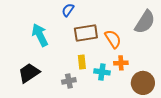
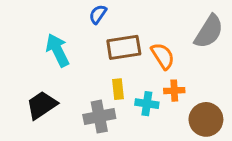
gray cross: (69, 81) -> (99, 117), size x1.5

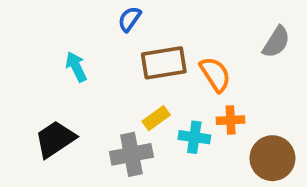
gray semicircle: (209, 31) -> (276, 42), size x0.7
cyan arrow: (57, 50) -> (76, 67), size x0.7
yellow rectangle: (118, 89) -> (156, 118), turned 60

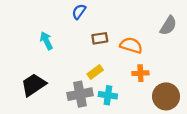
brown rectangle: (164, 63) -> (100, 38), size x0.6
orange semicircle: (215, 74) -> (131, 45), turned -40
cyan cross: (194, 137) -> (108, 95), moved

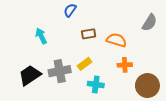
gray cross: (80, 94) -> (60, 71), moved

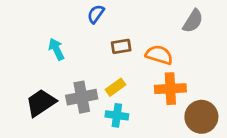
gray semicircle: (149, 23) -> (193, 21), moved
orange cross: (125, 65) -> (170, 89), size x1.5
cyan cross: (96, 85) -> (117, 115), moved

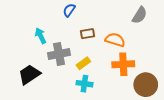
gray cross: (82, 97) -> (59, 54), moved

